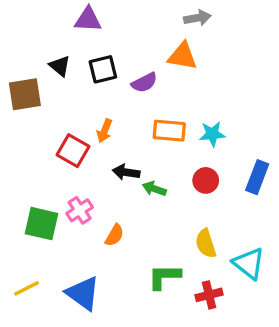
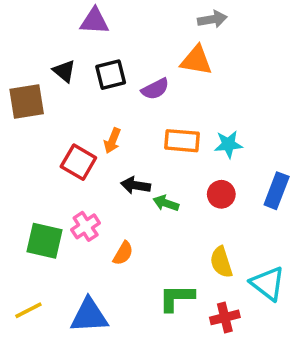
blue triangle: (83, 293) -> (89, 316), turned -39

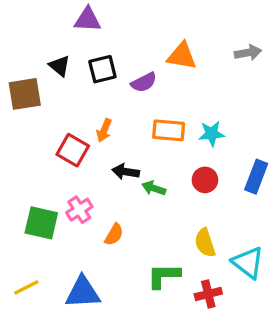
gray arrow: (212, 19) -> (248, 53), moved

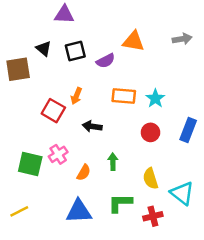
cyan star: (212, 134) -> (155, 98), turned -30
green arrow: (154, 188) -> (113, 162), moved, turned 70
blue triangle: (83, 292) -> (79, 211), moved

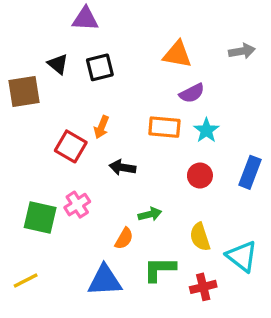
purple semicircle: (106, 61) -> (192, 93), moved
green arrow: (113, 162) -> (150, 214), turned 77
orange semicircle: (84, 173) -> (124, 238), moved

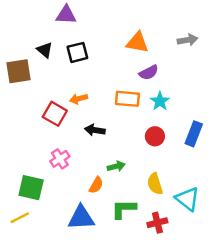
orange arrow: (101, 127) -> (79, 99), turned 54
green square: (40, 217) -> (31, 188), moved

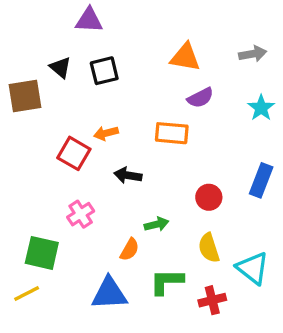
cyan star: (160, 101) -> (261, 108), moved
red circle: (155, 136) -> (209, 197), moved

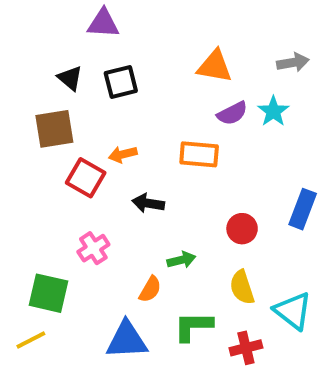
brown square: (25, 96) -> (54, 129), moved
cyan star: (261, 108) -> (273, 111), moved

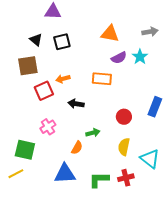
red square: (86, 178) -> (44, 91), turned 36
yellow semicircle: (242, 287) -> (124, 147), turned 30
green L-shape: (193, 326) -> (99, 180), moved

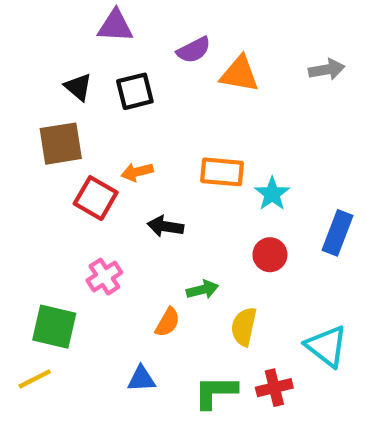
cyan star: (140, 57) -> (272, 194), moved
purple semicircle: (119, 58) -> (194, 50), moved
red square: (44, 91) -> (96, 198), turned -36
yellow semicircle: (124, 147) -> (244, 327), moved
blue triangle: (65, 174) -> (141, 379), size x0.6

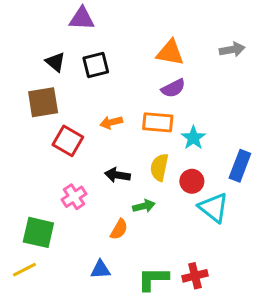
purple semicircle: (194, 50) -> (173, 88), moved
orange arrow: (137, 172) -> (111, 122), moved
black arrow: (165, 226) -> (117, 175), moved
yellow semicircle: (244, 327) -> (159, 167), moved
cyan triangle: (327, 346) -> (214, 208), moved

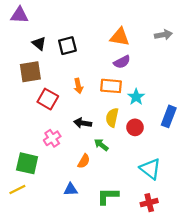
purple triangle: (82, 19) -> (19, 15), moved
orange arrow: (111, 122) -> (78, 86), turned -88
green arrow: (144, 206) -> (101, 145), turned -128
cyan triangle: (214, 208) -> (150, 169), moved
red cross: (195, 276) -> (149, 203), moved

